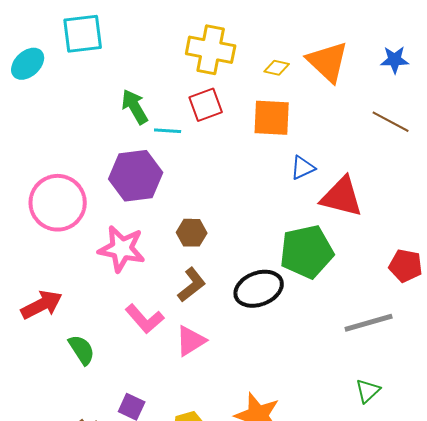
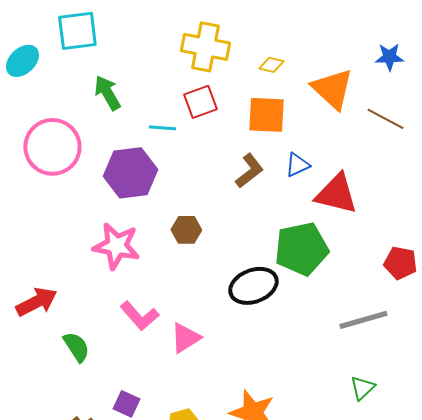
orange triangle: (328, 62) -> (332, 89), moved
green arrow: (135, 107) -> (107, 93), moved
pink circle: (58, 203) -> (52, 147), moved
brown L-shape: (192, 285) -> (249, 171), moved

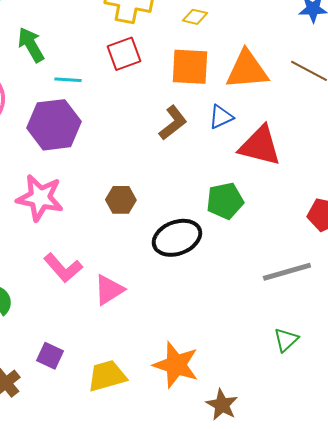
orange triangle: (332, 89) -> (247, 70), moved, turned -48
cyan line: (162, 128) -> (68, 80), moved
brown hexagon: (186, 230) -> (121, 200), moved
green pentagon: (301, 249) -> (225, 201), size x0.7

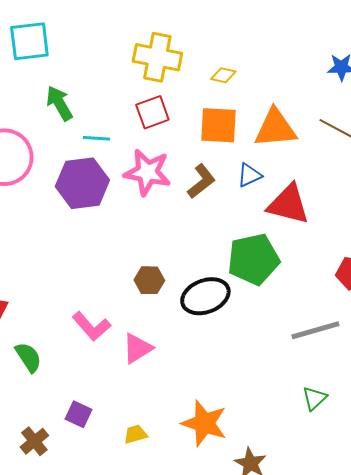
pink star: (40, 198) -> (147, 172), moved
brown hexagon: (121, 200) -> (149, 280), moved
green pentagon: (225, 201) -> (253, 259), size x1.4
yellow trapezoid: (107, 376) -> (135, 434), size x0.6

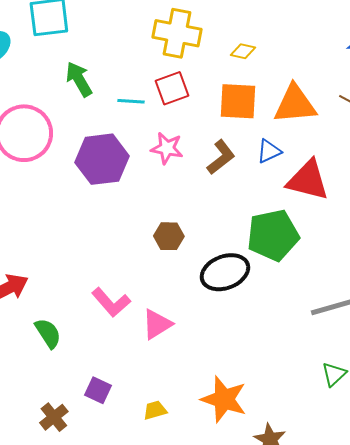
cyan line: (96, 138) -> (131, 101), moved
pink star: (147, 172) -> (167, 148), size x0.7
brown hexagon: (149, 280) -> (169, 236), moved

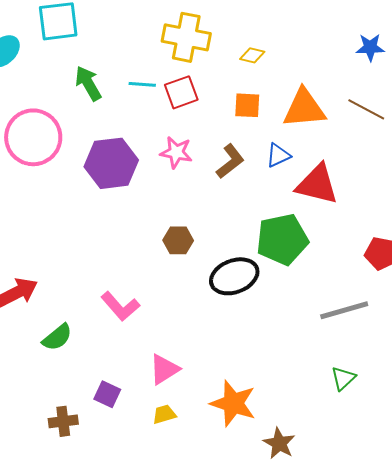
cyan line: (131, 101) -> (142, 84), moved
orange square: (238, 101) -> (247, 105), size x0.7
pink triangle: (157, 324) -> (164, 369), moved
green semicircle: (48, 333) -> (57, 337), turned 84
brown cross: (54, 417) -> (63, 421), turned 32

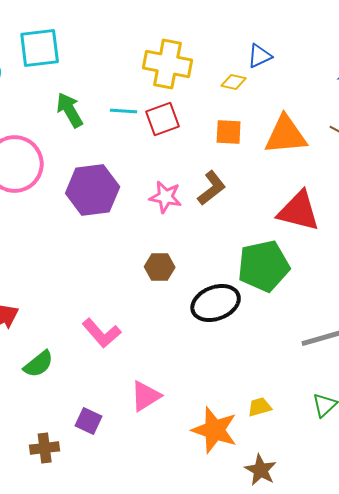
pink star: (176, 152) -> (166, 197), moved
blue triangle: (278, 155) -> (260, 56), moved
yellow trapezoid: (164, 414) -> (260, 407), moved

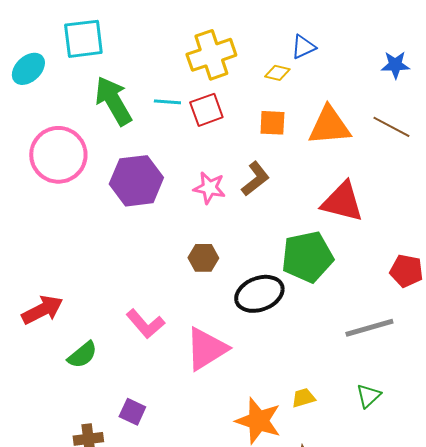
yellow cross: (168, 64) -> (211, 55), turned -30
green arrow: (70, 110) -> (113, 101), size x1.4
pink triangle: (146, 396) -> (206, 349), moved, size x1.4

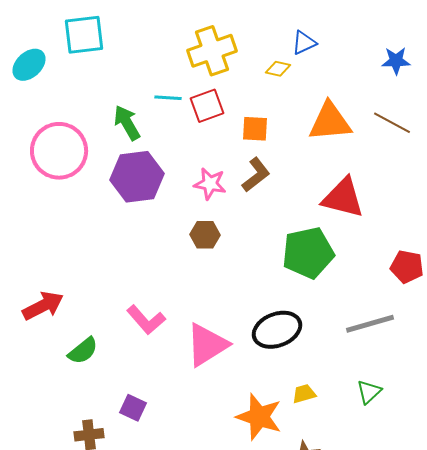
green arrow: (113, 101) -> (127, 123), moved, size x0.7
orange square: (272, 123) -> (255, 129), moved
brown hexagon: (203, 258) -> (205, 235), moved
black ellipse: (259, 294) -> (277, 330), moved

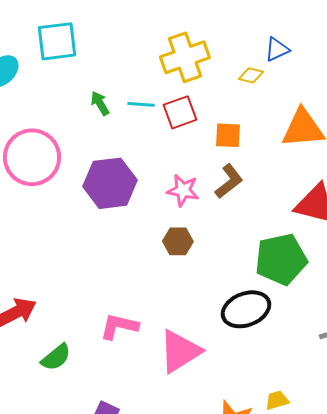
green arrow: (127, 123) -> (100, 103), moved, size x0.7
pink L-shape: (146, 320) -> (119, 326), turned 144
black ellipse: (277, 330) -> (246, 309), moved

